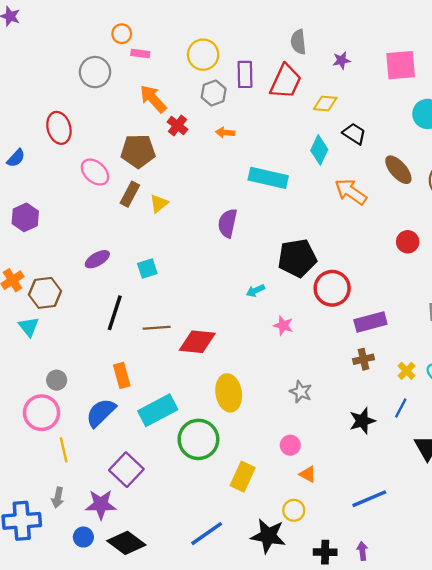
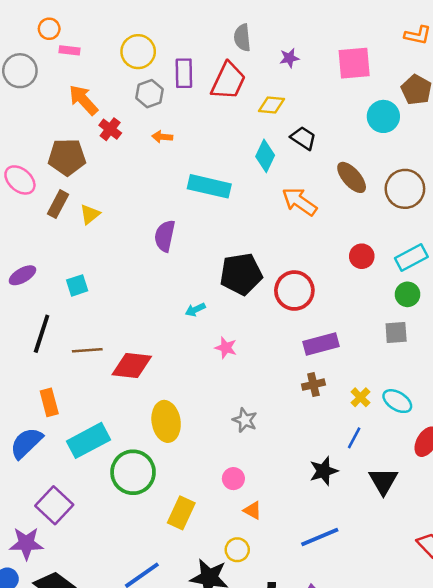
red circle: (332, 288) -> (294, 291), moved
black star: (362, 421) -> (324, 471), moved

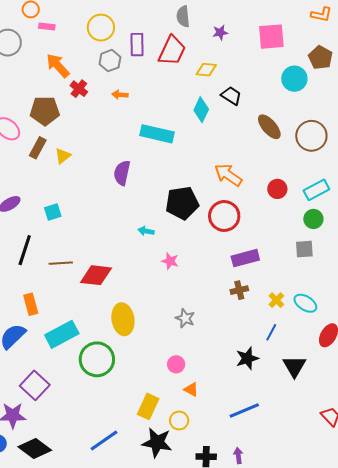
orange arrow: (299, 202) -> (228, 175), moved
cyan arrow: (195, 310) -> (146, 231), turned 35
yellow rectangle: (181, 513) -> (148, 406), moved

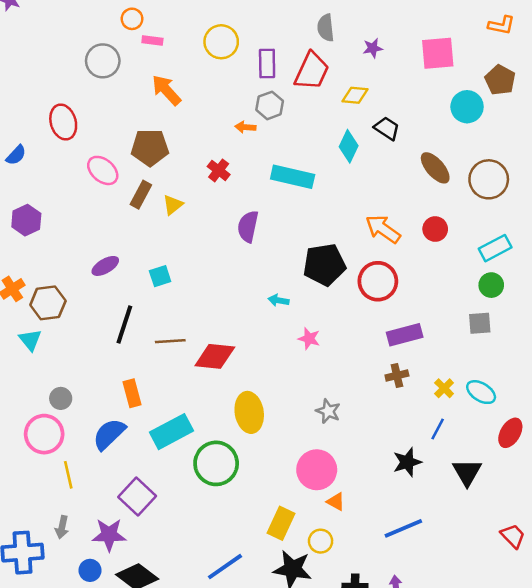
gray hexagon: (110, 61) -> (270, 105), moved
red cross: (79, 89) -> (219, 170), moved
red circle: (277, 189) -> (435, 229), moved
pink circle: (176, 364) -> (317, 470), size x1.8

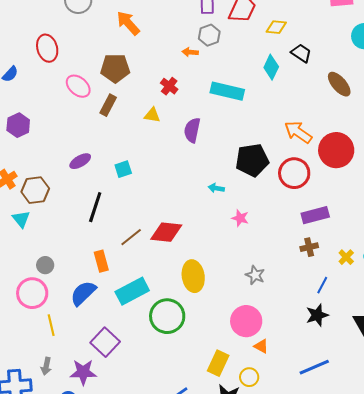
yellow triangle: (173, 205) -> (152, 115), moved, turned 48
red circle: (435, 229) -> (336, 150), moved, size x1.8
brown line: (170, 341) -> (131, 237), moved, turned -35
blue line: (438, 429) -> (322, 285), moved

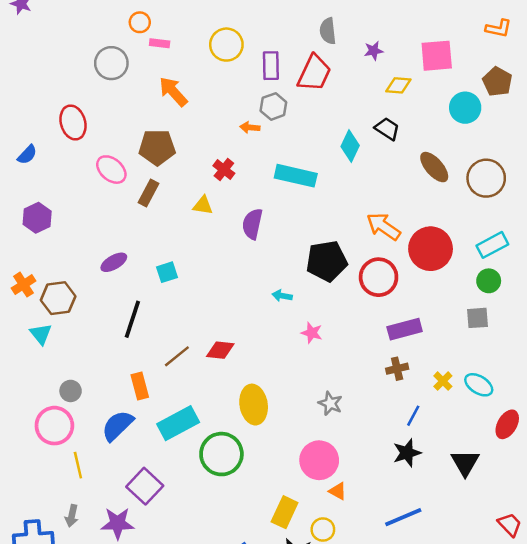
yellow diamond: (276, 27) -> (398, 85), moved
red diamond: (166, 232) -> (220, 350), size x0.7

